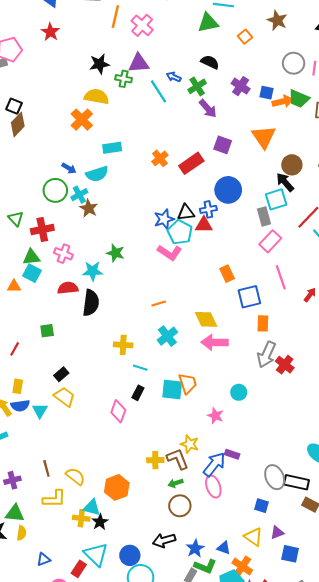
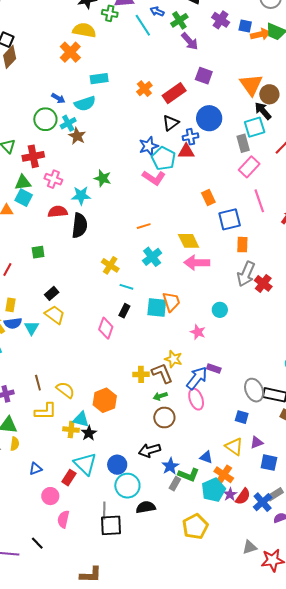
orange triangle: (264, 137) -> (251, 85), moved
black triangle: (186, 213) -> (171, 123), moved, turned -30
yellow cross: (123, 345) -> (110, 265), turned 30
blue star: (195, 548) -> (170, 466), moved

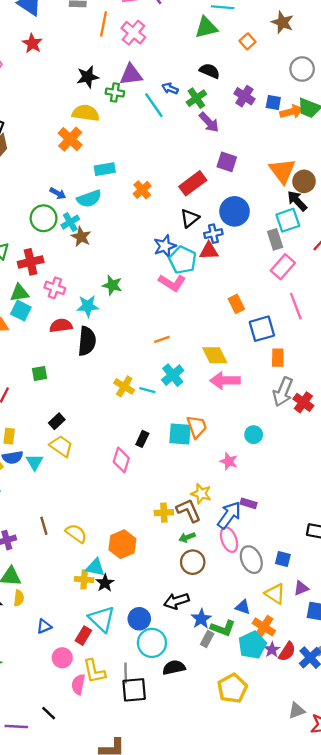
orange cross: (144, 89) -> (142, 190), moved
cyan line: (126, 287) -> (147, 390), moved
gray ellipse: (254, 390) -> (251, 560), moved
yellow L-shape: (46, 411) -> (94, 671), moved, turned 80

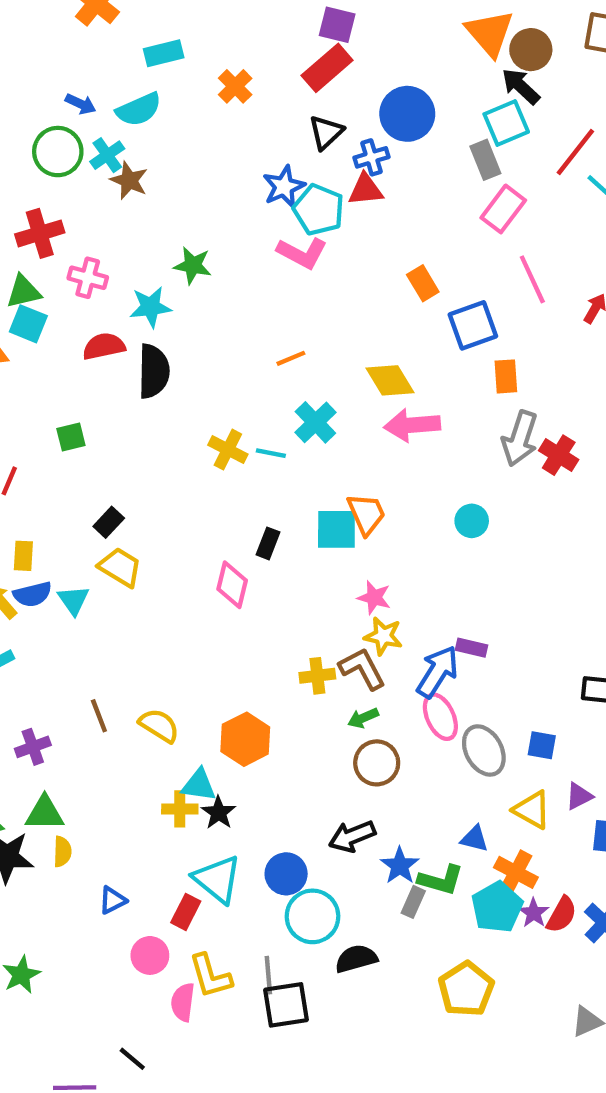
purple square: (227, 162) -> (337, 25), moved
pink star: (229, 461) -> (374, 598), moved

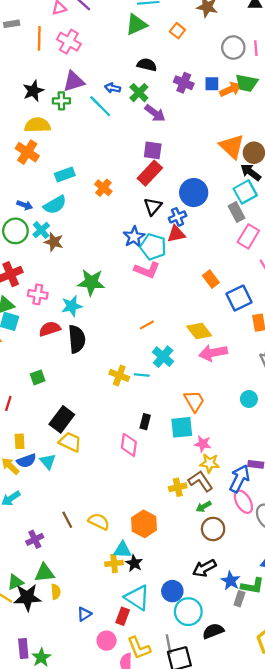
green star: (193, 265) -> (91, 282), size x1.4
black rectangle: (109, 522) -> (62, 419), size x1.6
cyan square: (336, 529) -> (182, 427), moved

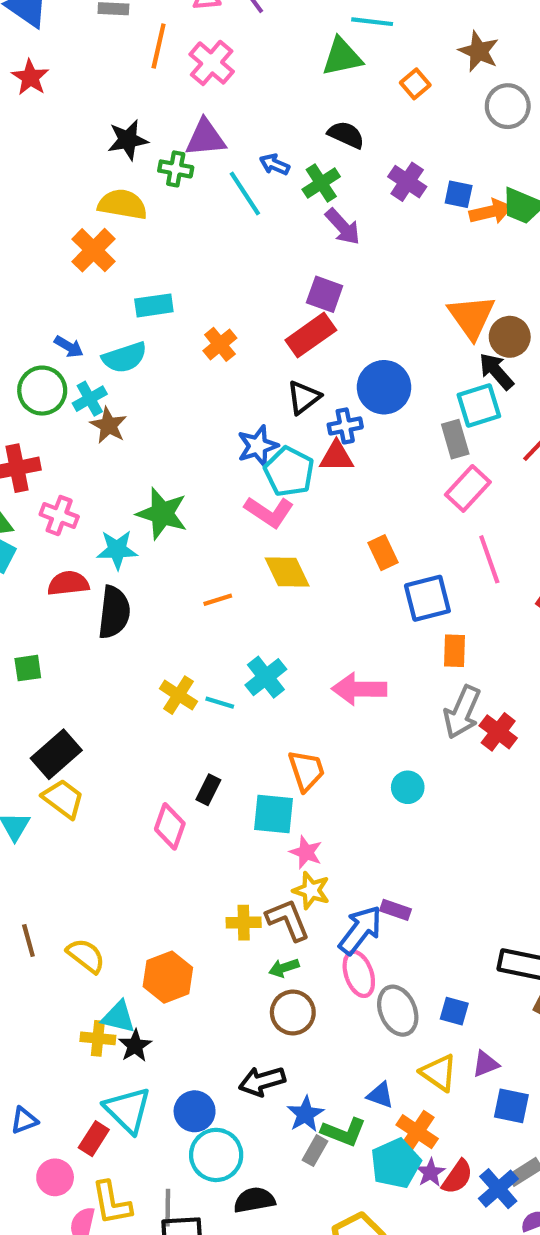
gray circle: (233, 48) -> (508, 106), moved
orange line: (147, 325) -> (218, 600), moved
yellow diamond: (199, 331) -> (287, 572), moved

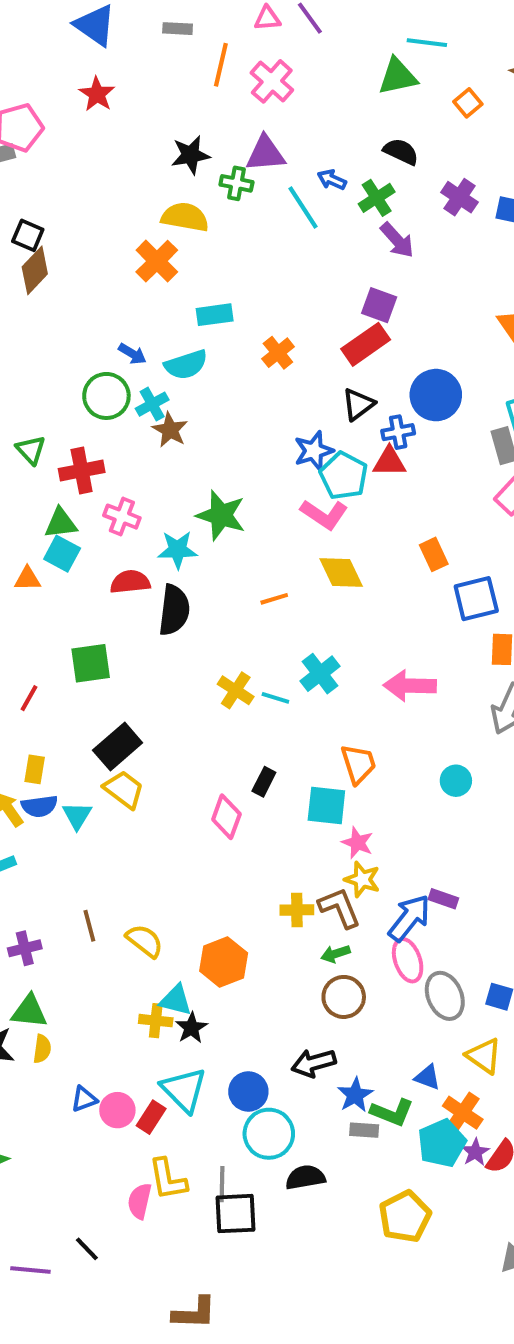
green square: (28, 668) -> (91, 663), size x1.5
gray rectangle: (315, 1151) -> (364, 1130), turned 64
pink circle: (55, 1177) -> (117, 1110), moved

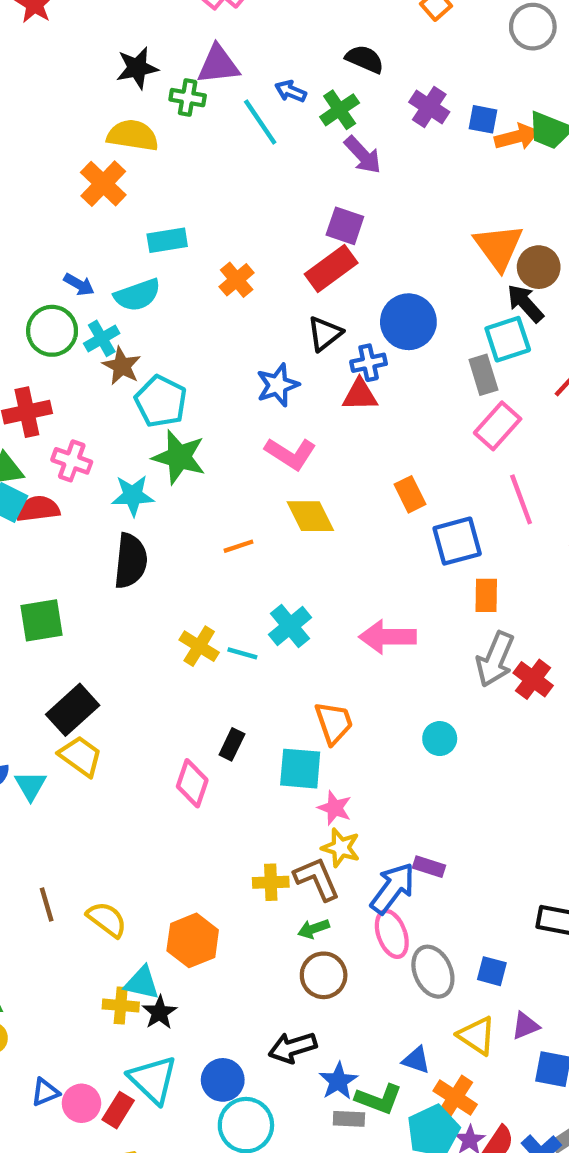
cyan pentagon: (344, 476) -> (161, 401), moved
red semicircle: (130, 582) -> (38, 509), moved

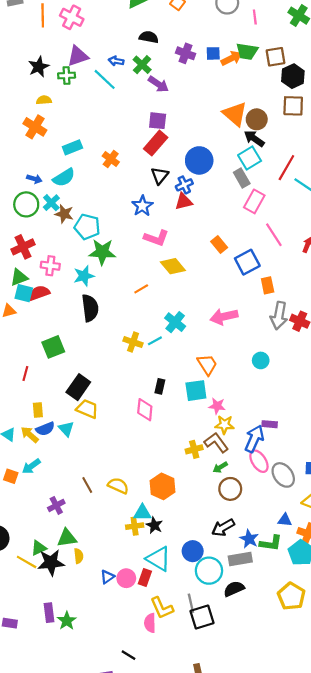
yellow semicircle: (133, 135) -> (44, 100), size x0.6
cyan line: (242, 653) -> (155, 341), turned -32
gray rectangle: (349, 1119) -> (240, 559), moved, size x1.5

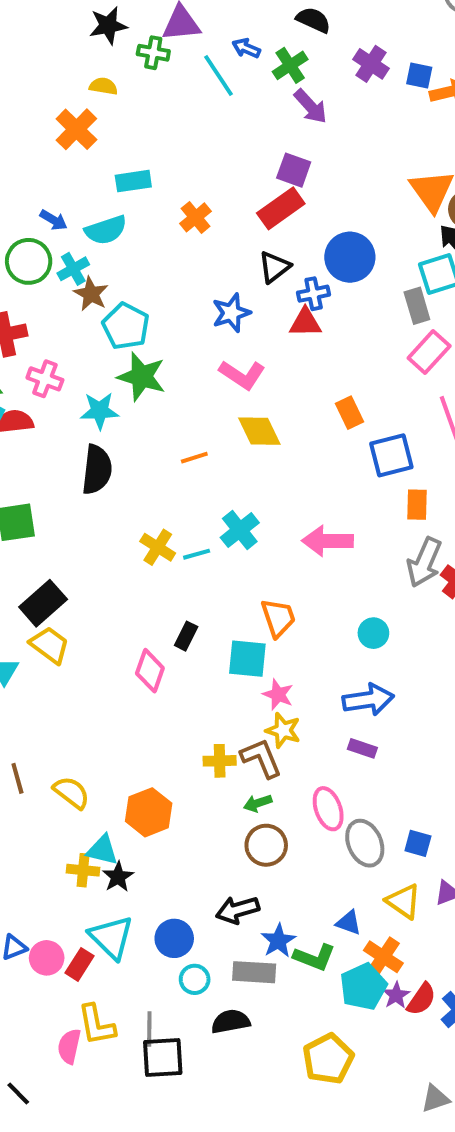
blue arrow: (254, 439) -> (368, 700), moved, turned 44
cyan circle: (209, 571) -> (195, 979), size x0.6

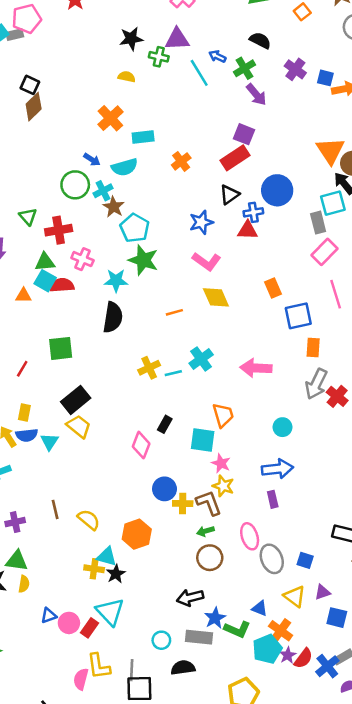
orange cross: (76, 129) -> (110, 118), moved
yellow cross: (158, 547) -> (149, 368), turned 30
purple rectangle: (362, 748) -> (273, 499), turned 56
blue circle: (174, 938) -> (164, 489), moved

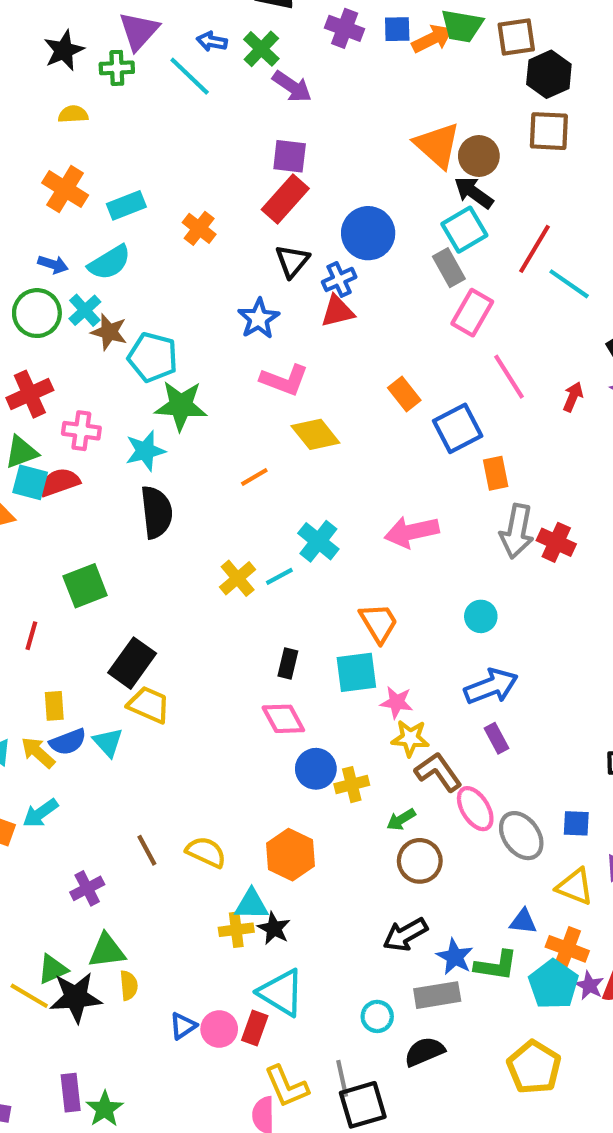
purple triangle: (177, 39) -> (139, 31), turned -30
pink diamond: (141, 445) -> (283, 719), moved, turned -35
brown L-shape: (209, 503) -> (438, 772), moved

